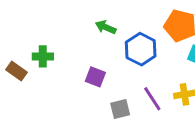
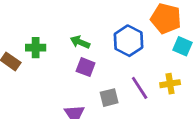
green arrow: (106, 27) -> (80, 42), moved

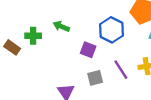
green arrow: (80, 42) -> (61, 26), moved
purple square: (86, 67) -> (88, 50), moved

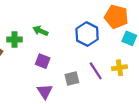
purple square: (88, 50) -> (43, 61), moved

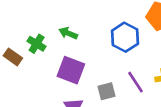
green cross: (14, 39) -> (37, 44), turned 32
purple square: (43, 61) -> (71, 70), size x1.5

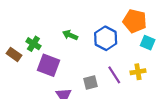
green arrow: (68, 33) -> (70, 35), moved
purple square: (71, 70) -> (49, 65), moved

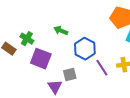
blue hexagon: (106, 38) -> (85, 49), moved
gray square: (91, 82) -> (70, 75), moved

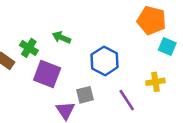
green arrow: (61, 31) -> (61, 37), moved
purple line: (102, 68) -> (127, 100), moved

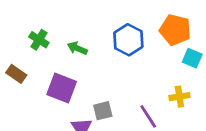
green cross: (29, 48) -> (39, 40), moved
blue hexagon: (105, 61) -> (128, 40), moved

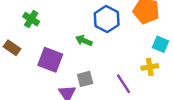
green arrow: (77, 48) -> (84, 41), moved
cyan square: (192, 58) -> (161, 44), moved

